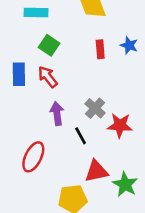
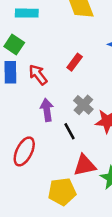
green square: (49, 45) -> (14, 45), moved
red rectangle: (100, 49) -> (75, 62), moved, turned 42

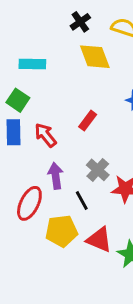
red ellipse: (24, 151) -> (29, 203), moved
red triangle: (85, 165) -> (99, 240), turned 35
yellow pentagon: (62, 192) -> (61, 231), moved

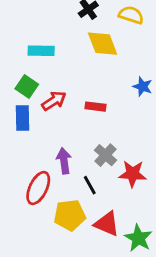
red rectangle: (88, 121) -> (95, 107), turned 60
red arrow: (45, 135) -> (54, 101), moved, turned 95

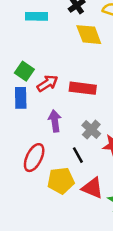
cyan rectangle: (41, 51) -> (37, 16), moved
red rectangle: (95, 107) -> (83, 88), size x1.5
purple arrow: (64, 161) -> (55, 121), moved

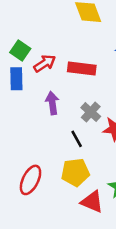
red ellipse: (34, 158) -> (30, 180), moved
yellow pentagon: (61, 181) -> (75, 172), moved
red triangle: (93, 188) -> (92, 202), moved

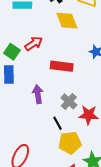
red arrow: (45, 63) -> (34, 43), moved
yellow pentagon: (75, 172) -> (70, 143), moved

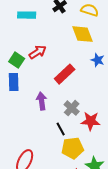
yellow diamond: (67, 21) -> (83, 34), moved
red rectangle: (62, 66) -> (65, 74), turned -50

